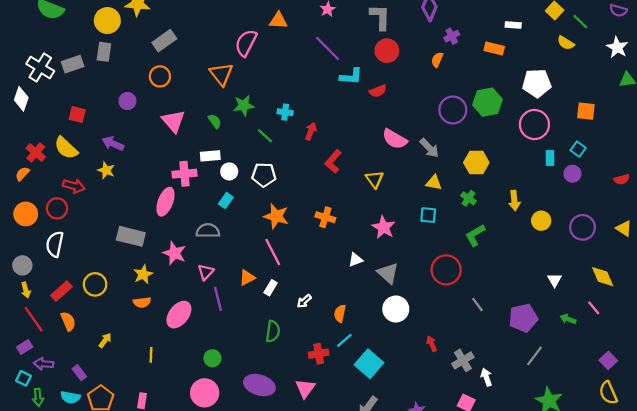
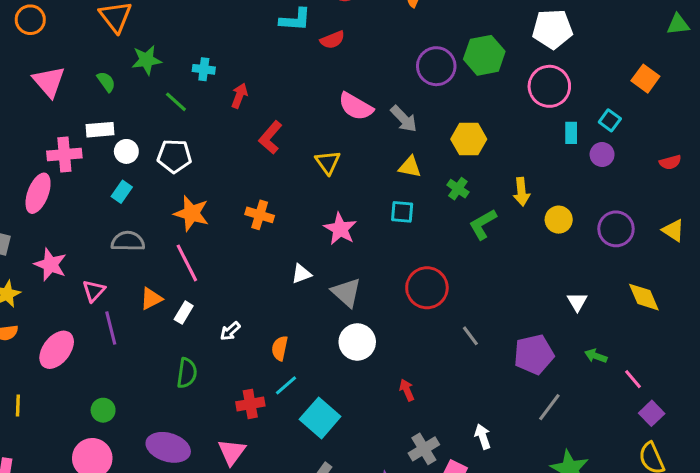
orange square: (586, 111) -> (645, 79), moved, turned 30
gray semicircle: (208, 231) -> (128, 241), moved
green L-shape: (475, 235) -> (483, 224), moved
pink line: (594, 308) -> (633, 379), moved
gray cross: (463, 360) -> (424, 449), moved

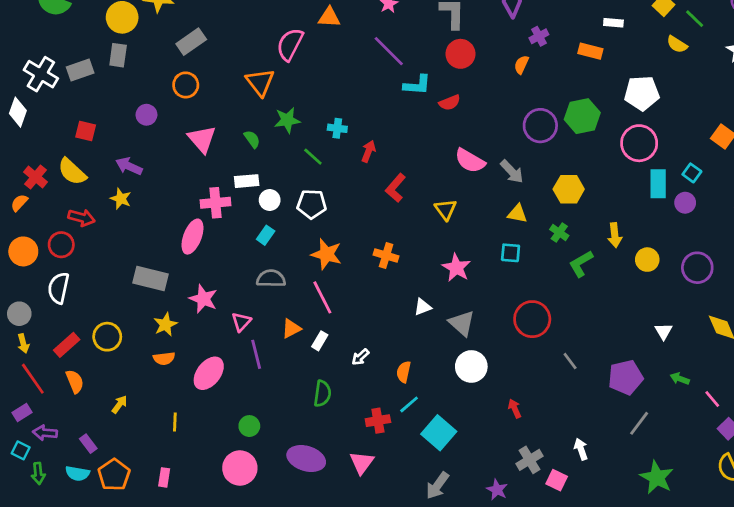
cyan rectangle: (571, 133) -> (658, 184), size x1.5

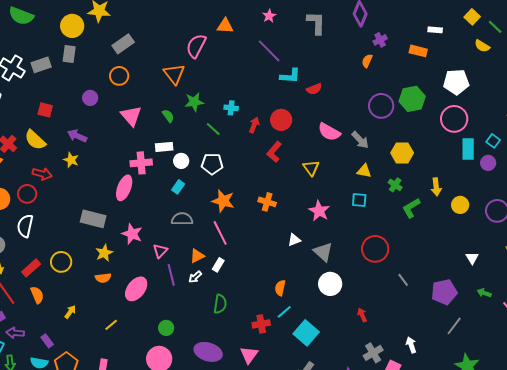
red circle: (460, 54) -> (281, 120), moved
white arrow: (360, 357) -> (195, 277), moved
yellow line: (175, 422) -> (111, 325), turned 48

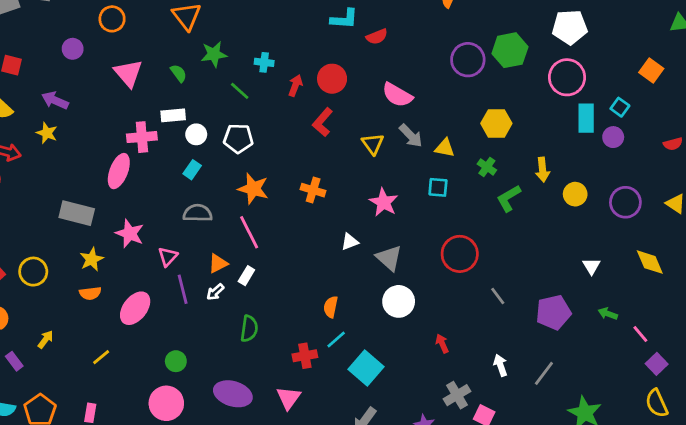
gray arrow: (360, 140) -> (411, 136), moved
gray line: (454, 326) -> (544, 373), moved
purple rectangle: (47, 341) -> (14, 361), moved
white arrow: (411, 345) -> (500, 365), moved

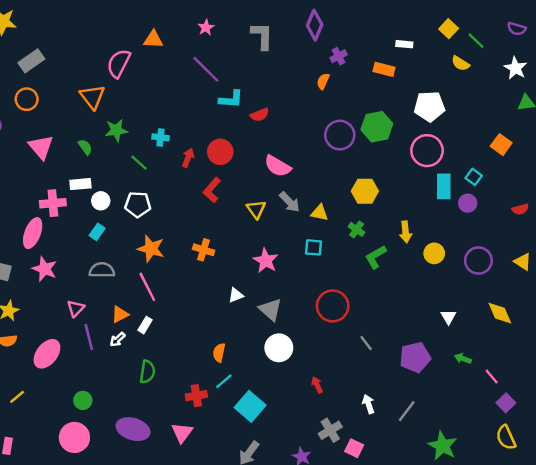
pink star: (130, 234) -> (45, 269), moved

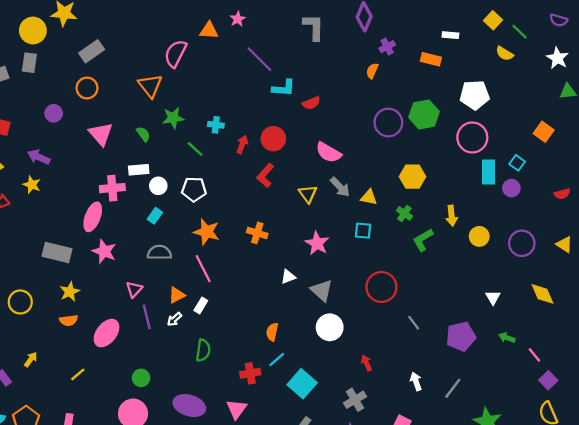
pink star: (206, 27) -> (238, 19), moved
gray cross: (330, 430) -> (355, 400), moved

